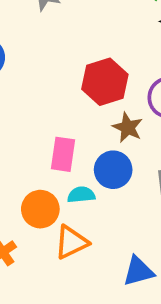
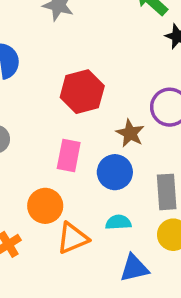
red hexagon: (105, 82) -> (82, 92), moved
cyan semicircle: (81, 195) -> (118, 222), moved

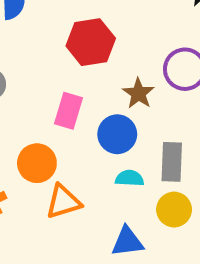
cyan semicircle: (118, 222) -> (130, 178), moved

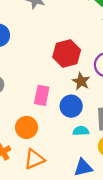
red hexagon: (91, 42) -> (67, 54), moved
orange triangle: (63, 202) -> (34, 159), moved

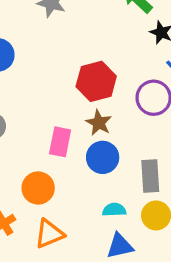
brown star: (81, 81) -> (99, 123), moved
cyan semicircle: (81, 131) -> (114, 210), moved

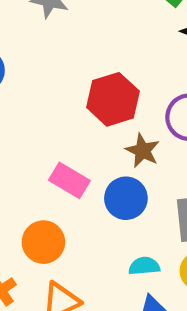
brown star: (99, 123) -> (143, 151), moved
pink rectangle: (60, 142) -> (69, 180), turned -68

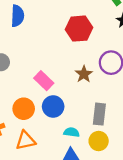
red hexagon: (113, 99) -> (79, 29), moved
blue circle: (126, 198) -> (53, 107), moved

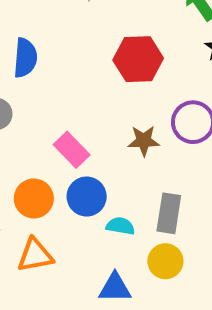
blue semicircle: (18, 16) -> (25, 58), moved
brown star: (84, 74) -> (144, 141), turned 30
cyan semicircle: (72, 132) -> (120, 226), moved

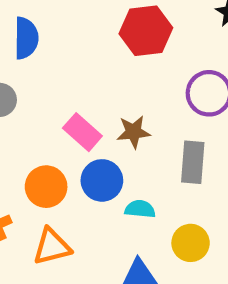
brown star: (144, 141) -> (133, 132), moved
gray rectangle: (169, 213) -> (193, 162), moved

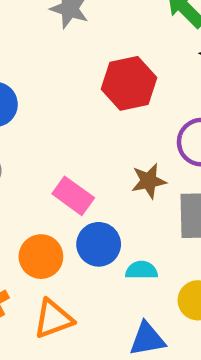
brown star: (133, 132) -> (149, 181), moved

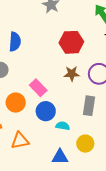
brown star: (149, 181) -> (72, 74), moved
orange circle: (41, 257) -> (16, 103), moved

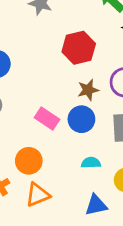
orange circle: (16, 103) -> (29, 161), moved
blue circle: (46, 111) -> (81, 119), moved

